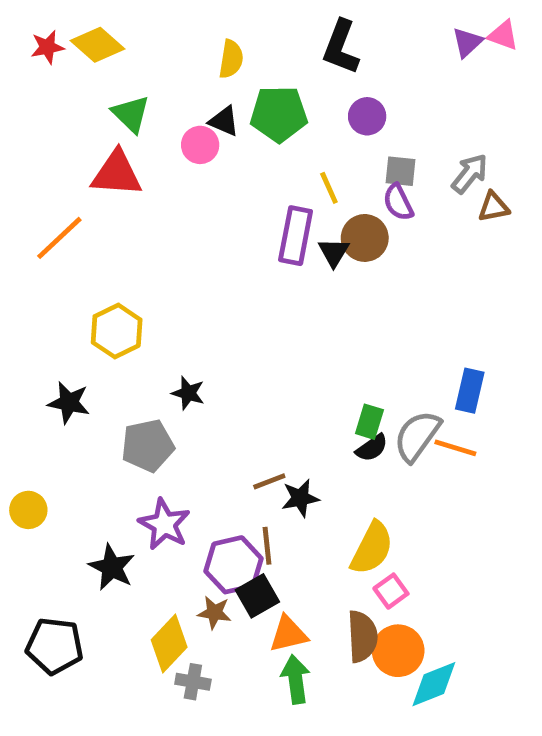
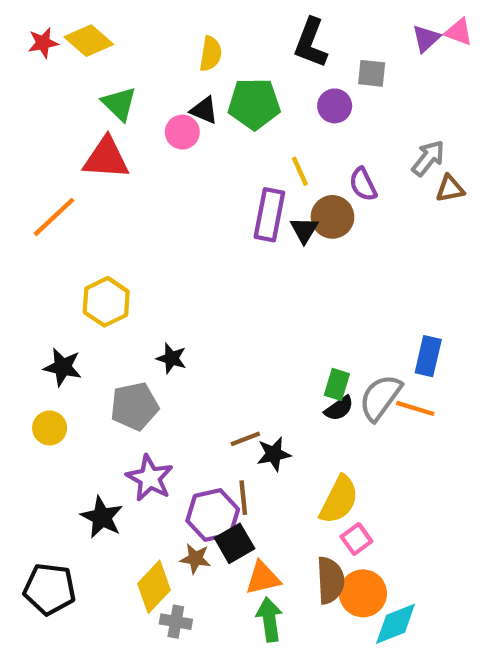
gray square: (400, 171) -> (372, 73), moved
yellow circle: (28, 510) -> (50, 428), moved

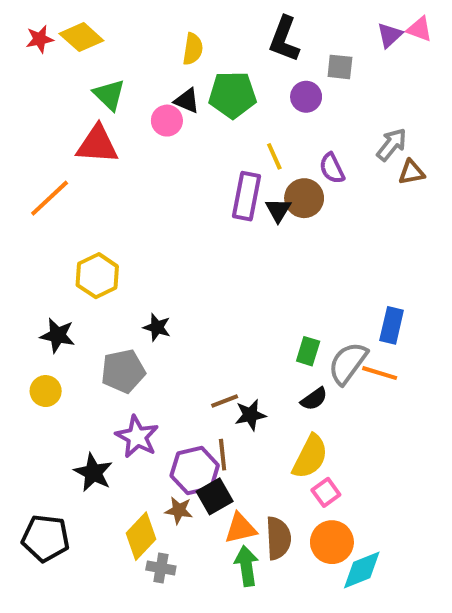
black semicircle: (339, 408) -> (314, 399), moved
brown semicircle: (330, 580) -> (278, 538), moved

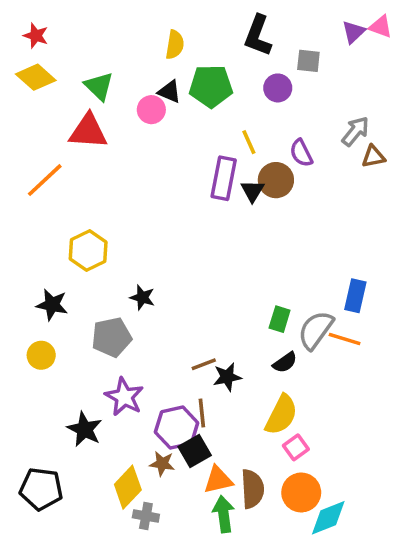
yellow diamond: (81, 37) -> (36, 77), moved
red star: (40, 39) -> (36, 36), turned 30

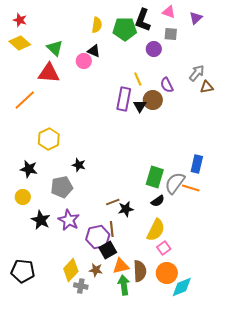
pink triangle: (381, 27) -> (169, 12), moved
green pentagon: (211, 86) -> (125, 29), moved
green rectangle: (280, 319) -> (155, 177), size x1.5
black star: (85, 429) -> (41, 220), moved
brown star: (162, 464) -> (96, 270), moved

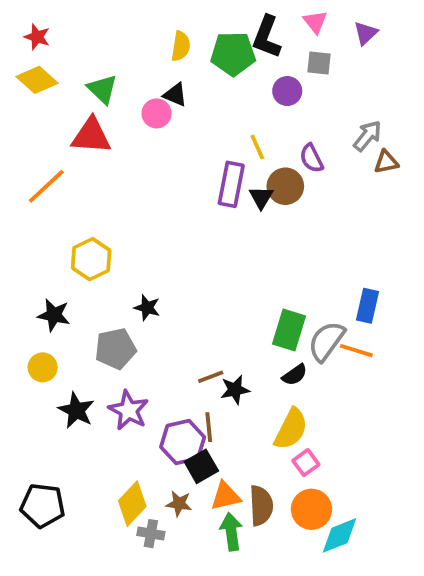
pink triangle: (169, 12) -> (315, 22), turned 32

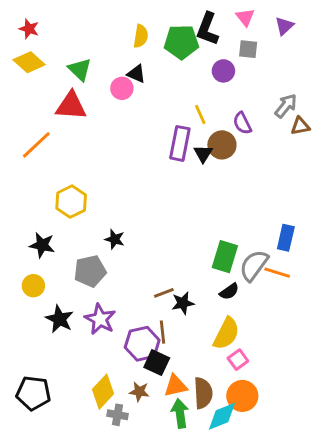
black square: (201, 466) -> (157, 363), turned -35
cyan diamond: (339, 535) -> (222, 416), moved

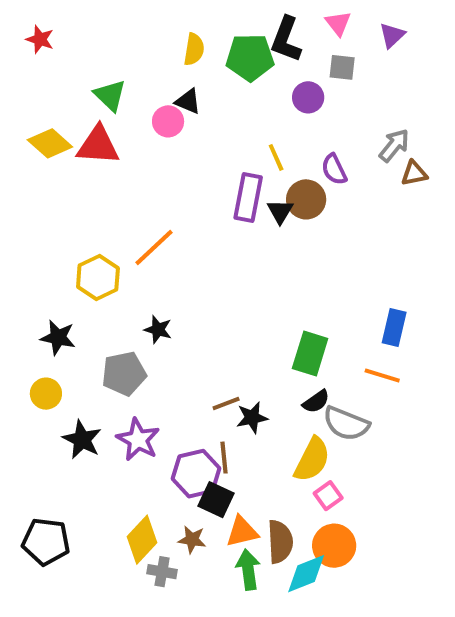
yellow diamond: (29, 62) -> (50, 143), moved
orange line: (36, 145) -> (154, 247), moved
gray semicircle: (254, 265) -> (346, 424), moved, turned -104

